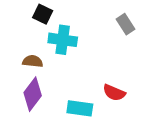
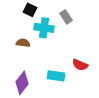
gray rectangle: (126, 24) -> (66, 17), moved
purple diamond: (33, 94) -> (22, 83), moved

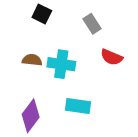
cyan cross: (44, 28) -> (61, 64), moved
red semicircle: (80, 65) -> (112, 57), moved

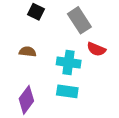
gray rectangle: (92, 24) -> (79, 20), size x1.5
cyan cross: (61, 64) -> (69, 62), moved

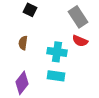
gray rectangle: (79, 20) -> (78, 17), moved
brown semicircle: (28, 52) -> (23, 43), turned -88

